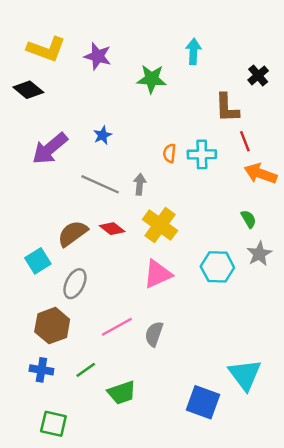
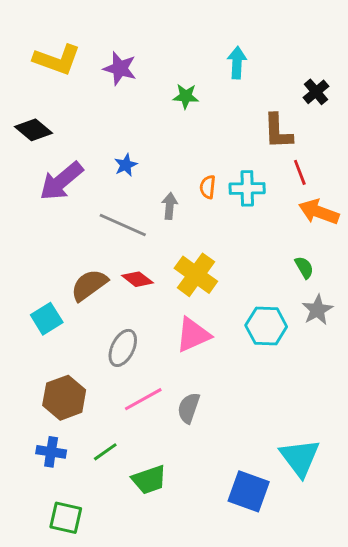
green star: (152, 79) -> (186, 96), size x0.7
black diamond: (28, 90) -> (34, 130), moved
gray arrow: (140, 184) -> (170, 206), moved
gray ellipse: (75, 284) -> (123, 348), moved

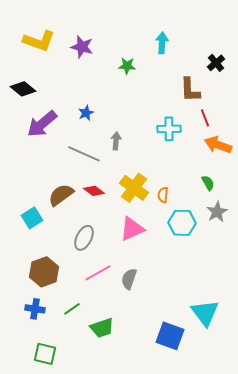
orange semicircle: (208, 187) -> (163, 195), moved

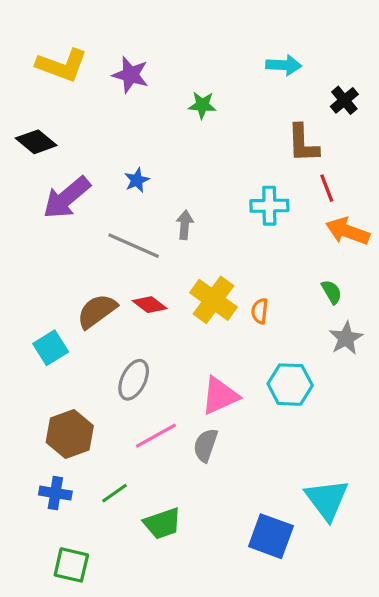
cyan arrow: (162, 43) -> (284, 65), moved, turned 90
cyan hexagon: (182, 223) -> (290, 385), moved
pink triangle: (132, 229) -> (220, 396), moved

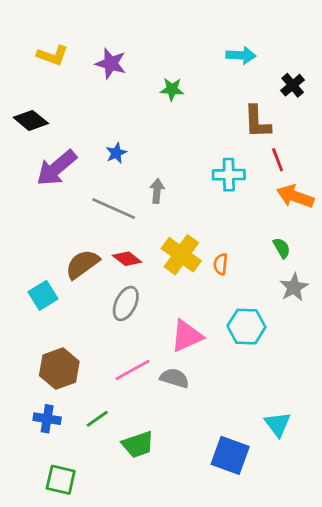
yellow L-shape: (62, 65) -> (53, 55), size x0.7
gray ellipse: (134, 380) -> (126, 303), moved
gray semicircle: (205, 445) -> (175, 378), turned 88
cyan triangle: (327, 499) -> (278, 424), size x0.7

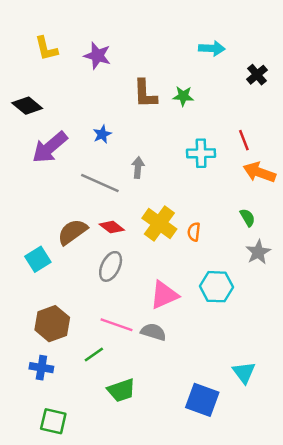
yellow L-shape: (53, 55) -> (46, 48), turned 56
green star: (172, 89) -> (183, 96), moved
brown L-shape: (257, 122) -> (145, 94), moved
pink line: (133, 370) -> (116, 325), turned 48
green line: (97, 419) -> (94, 355), moved

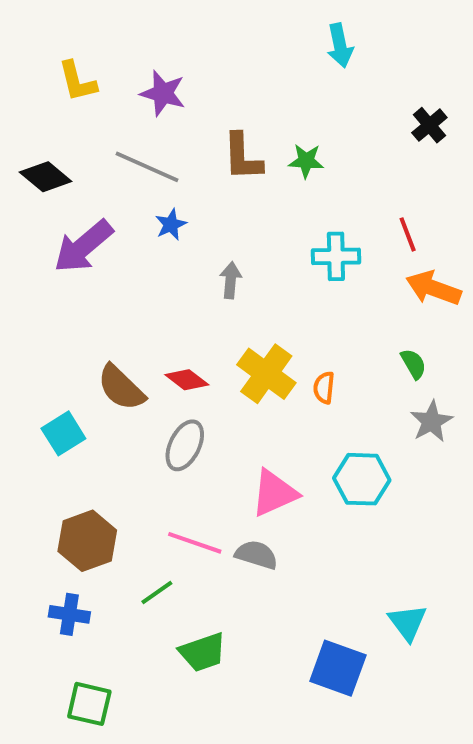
cyan arrow: (212, 48) -> (340, 46), moved, turned 75
gray line: (100, 183) -> (147, 167), moved
brown semicircle: (72, 232) -> (121, 388), turned -100

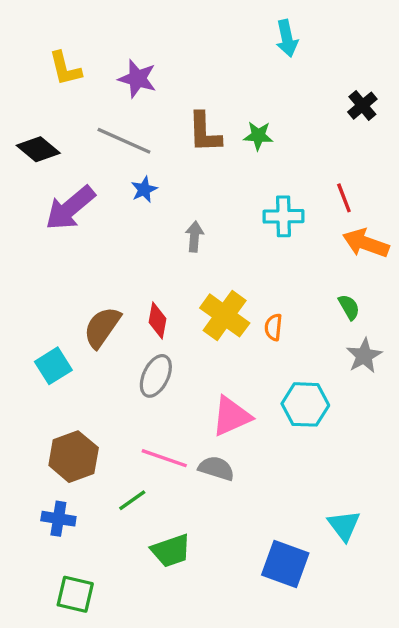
red diamond: (187, 380) -> (158, 321), turned 63
brown semicircle: (121, 388) -> (102, 327), turned 81

